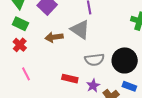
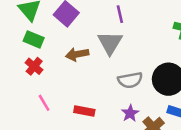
gray triangle: (80, 30) -> (110, 43), turned 30
red rectangle: (70, 79) -> (84, 111), moved

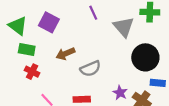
gray triangle: (110, 43) -> (124, 27), moved
gray semicircle: (130, 80) -> (90, 69), moved

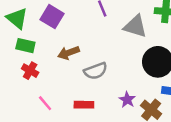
gray triangle: (124, 27) -> (135, 26), turned -35

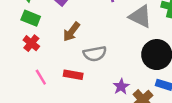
brown arrow: (69, 53) -> (71, 32), turned -42
red rectangle: (84, 105) -> (73, 75), moved

